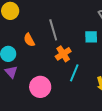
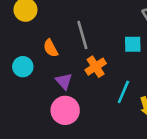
purple triangle: (11, 72) -> (64, 81), moved
cyan line: (74, 73) -> (123, 92), moved

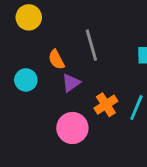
orange cross: (96, 67) -> (106, 105), moved
purple triangle: (64, 81) -> (71, 83), moved, turned 36

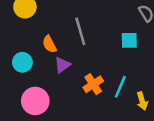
pink circle: (72, 128) -> (35, 101), moved

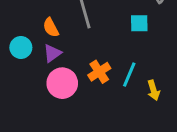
purple triangle: (62, 65) -> (52, 53), moved
pink circle: (35, 101) -> (62, 83), moved

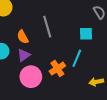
cyan line: (129, 75) -> (77, 58), moved
yellow arrow: (153, 90) -> (96, 82), turned 96

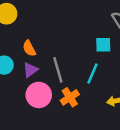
gray line: (47, 27) -> (58, 70), moved
orange cross: (57, 69) -> (70, 97), moved

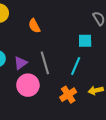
orange semicircle: (29, 48) -> (34, 26), moved
orange cross: (70, 97) -> (68, 95), moved

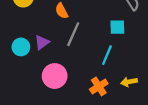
purple triangle: (21, 63) -> (42, 42), moved
gray line: (45, 63) -> (73, 34), moved, turned 40

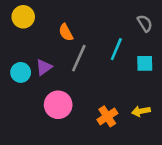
cyan square: (117, 27) -> (145, 63), moved
cyan line: (107, 55) -> (116, 49), moved

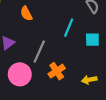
gray line: (79, 58) -> (39, 52), moved
orange cross: (107, 116) -> (57, 71), moved

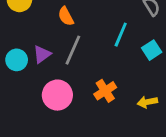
cyan square: (92, 40) -> (152, 50), turned -32
gray line: (39, 52) -> (73, 50), moved

